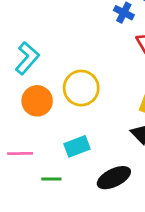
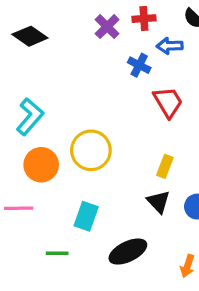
cyan rectangle: (77, 146) -> (86, 216), turned -50
pink line: (20, 153) -> (19, 208), moved

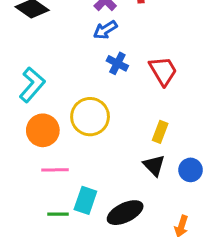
blue arrow: (170, 46) -> (105, 30), moved, turned -30
blue cross: (139, 65) -> (117, 63), moved
pink line: (19, 208) -> (55, 170), moved
cyan rectangle: (86, 216) -> (85, 200), moved

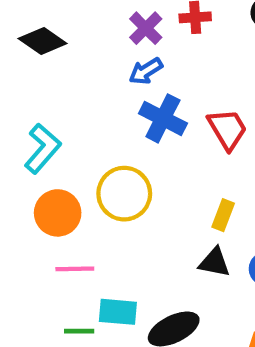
blue cross: (117, 63) -> (163, 118), size x1.5
black triangle: (154, 165) -> (214, 262), turned -35
cyan rectangle: (85, 200) -> (118, 312), turned 76

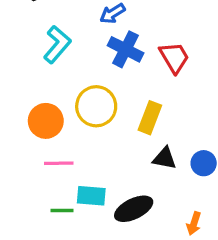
cyan L-shape: (43, 148) -> (57, 44), moved
yellow rectangle: (223, 215) -> (150, 118), moved, size x1.4

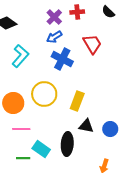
red trapezoid: (174, 57) -> (92, 44), moved
cyan rectangle: (91, 196) -> (41, 149), turned 30
black ellipse: (134, 209) -> (67, 144), moved, turned -60

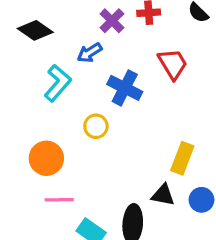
blue arrow: (54, 37) -> (90, 53), moved
yellow circle: (44, 94) -> (96, 126), moved, size x0.6
yellow rectangle: (77, 101) -> (182, 158), moved

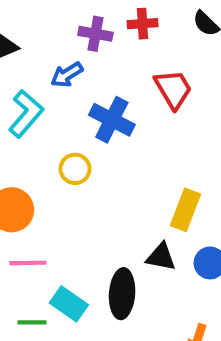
purple cross: (112, 21) -> (95, 34), turned -35

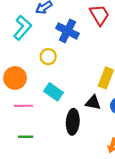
cyan rectangle: (69, 304) -> (54, 92), moved

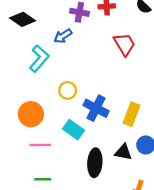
blue cross: (67, 31) -> (96, 108), moved
black triangle: (93, 103) -> (123, 152), moved

